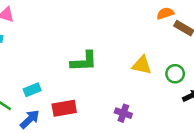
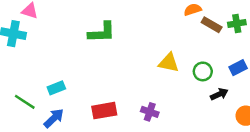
green L-shape: (84, 61) -> (102, 32), moved
red rectangle: (64, 108) -> (104, 111), moved

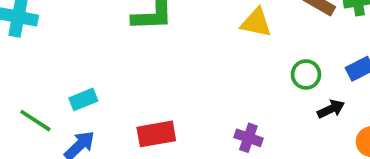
yellow triangle: (169, 63) -> (256, 23), moved
purple cross: (150, 112) -> (248, 138), moved

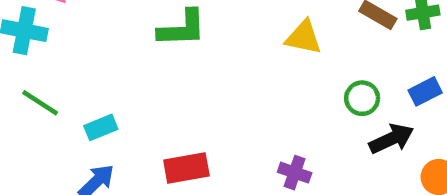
black arrow: (331, 109) -> (391, 139), size x1.4
green line: (35, 121) -> (40, 103), moved

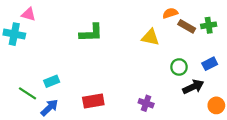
green line: (40, 103) -> (27, 93), moved

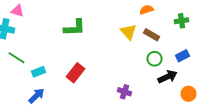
brown rectangle: (187, 26) -> (152, 35), moved
yellow triangle: (150, 37) -> (128, 32), turned 36
green line: (27, 93) -> (16, 58), moved
red rectangle: (93, 101) -> (76, 73), moved, turned -42

